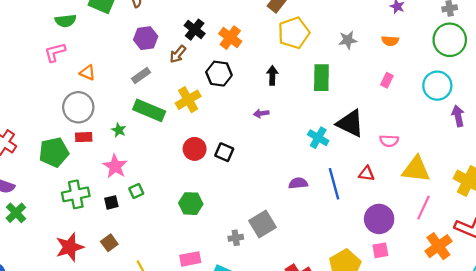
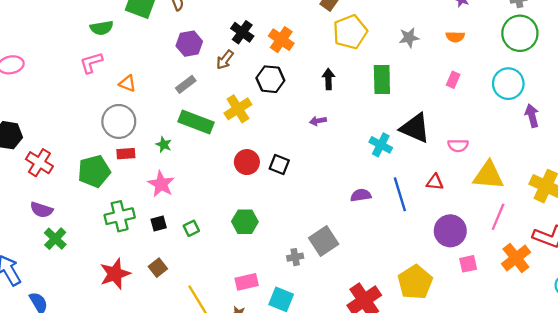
green square: (136, 191) -> (191, 228), moved
pink square: (380, 250) -> (468, 264), moved

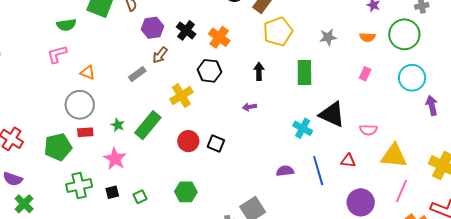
green circle: (520, 33) -> (404, 34), moved
purple hexagon: (189, 44) -> (152, 28), moved
brown arrow: (225, 60) -> (160, 55), moved
green rectangle: (196, 122) -> (148, 125), moved, turned -72

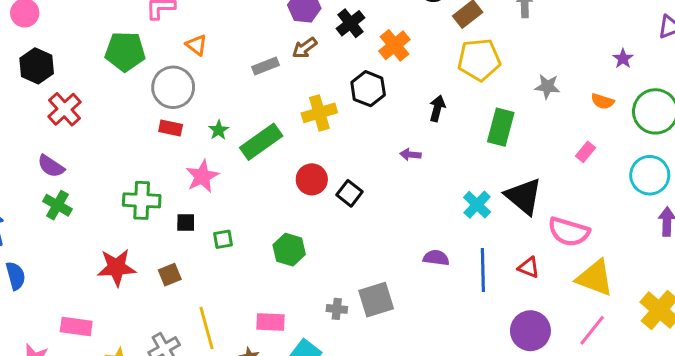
pink semicircle: (368, 130) -> (569, 232), size x1.6
green pentagon: (58, 147) -> (125, 51), moved
green cross: (24, 204) -> (57, 205), turned -30

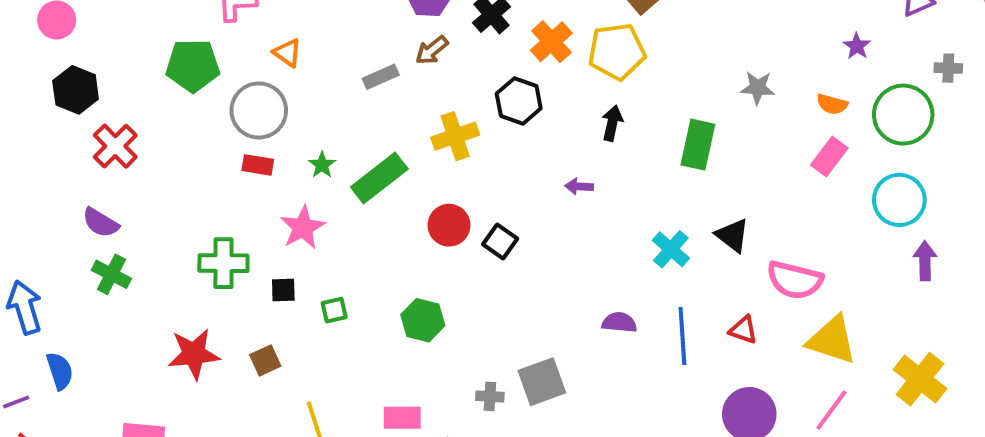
yellow pentagon: (479, 60) -> (617, 51), moved
pink rectangle: (585, 152) -> (829, 157), moved, size x1.4
black triangle: (524, 196) -> (732, 235), size x0.7

